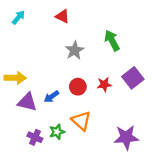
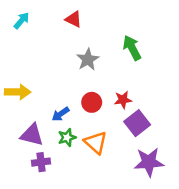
purple square: (133, 78) -> (137, 123), moved
purple triangle: (27, 102) -> (32, 135), moved
green star: (57, 132) -> (67, 137), moved
purple cross: (35, 137) -> (41, 162), turned -32

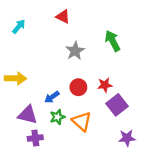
cyan arrow: (22, 21) -> (19, 26), moved
purple star: (149, 162) -> (127, 138), size x0.7

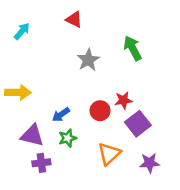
red circle: (78, 87) -> (100, 111), moved
orange triangle: (82, 121) -> (109, 154), moved, turned 35

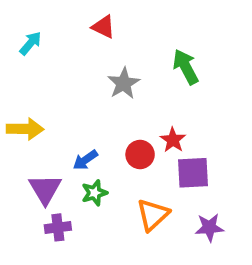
red star: (123, 100) -> (173, 140), turned -30
purple square: (138, 124) -> (193, 173), turned 35
purple triangle: (32, 135) -> (45, 189), turned 45

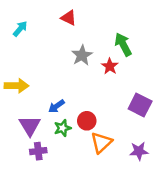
red star: (173, 140) -> (110, 66), moved
red circle: (140, 155) -> (87, 121), moved
purple square: (193, 173) -> (140, 105), moved, turned 30

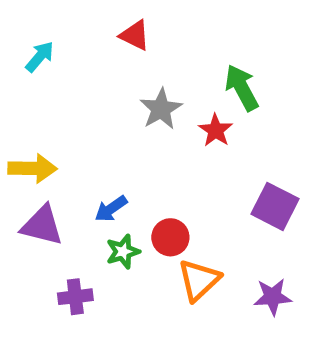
purple triangle: (30, 126) -> (42, 225), moved, turned -45

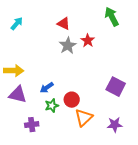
red triangle: (135, 35) -> (64, 24), moved
green arrow: (242, 88) -> (112, 17), moved
red star: (216, 130) -> (88, 41), moved

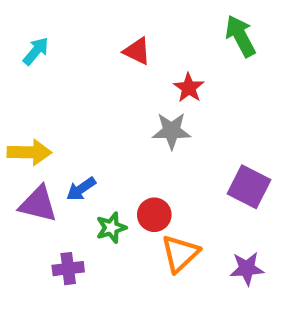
gray star: (68, 46) -> (172, 131), moved, turned 30
blue arrow: (47, 88) -> (81, 189), moved

